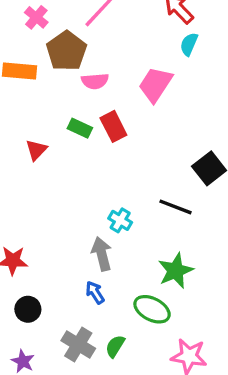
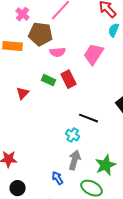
brown pentagon: (66, 51) -> (41, 34), turned -30
black line: (175, 207) -> (89, 118), moved
gray arrow: (102, 254) -> (75, 160), moved, turned 30

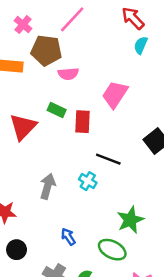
pink trapezoid: (94, 54) -> (115, 94), moved
red rectangle: (69, 79) -> (82, 122), moved, turned 30
red triangle: (23, 93) -> (23, 127), size x1.6
gray arrow: (75, 160) -> (48, 186), moved

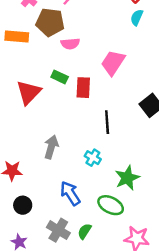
black line: (108, 159) -> (107, 122), turned 65
cyan cross: (88, 181) -> (93, 158), moved
blue arrow: (68, 237) -> (70, 193), size x1.5

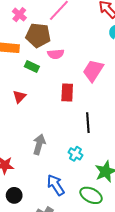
green rectangle: (60, 77) -> (32, 67), moved
red triangle: (29, 92) -> (19, 97), size x0.6

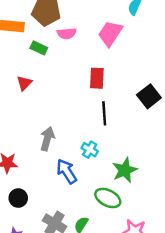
pink trapezoid: (93, 71) -> (110, 33), moved
red rectangle: (67, 92) -> (97, 78), moved
blue arrow: (56, 185) -> (67, 171), moved

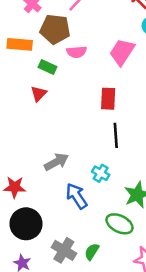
red triangle: (24, 83) -> (39, 94), moved
gray arrow: (47, 139) -> (56, 162), turned 45
black circle: (18, 198) -> (26, 224), size x1.6

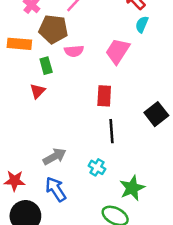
green rectangle: (47, 67) -> (46, 66), turned 49
blue arrow: (77, 196) -> (56, 189), moved

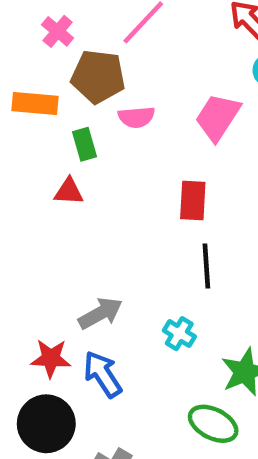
red triangle: (38, 91) -> (69, 192), turned 49
red star: (15, 181) -> (51, 358), moved

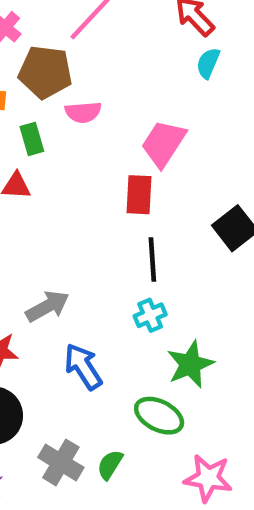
pink trapezoid: (218, 117) -> (164, 143), moved
cyan cross: (179, 334) -> (150, 315), moved, turned 36
blue arrow: (103, 374) -> (83, 367), moved

